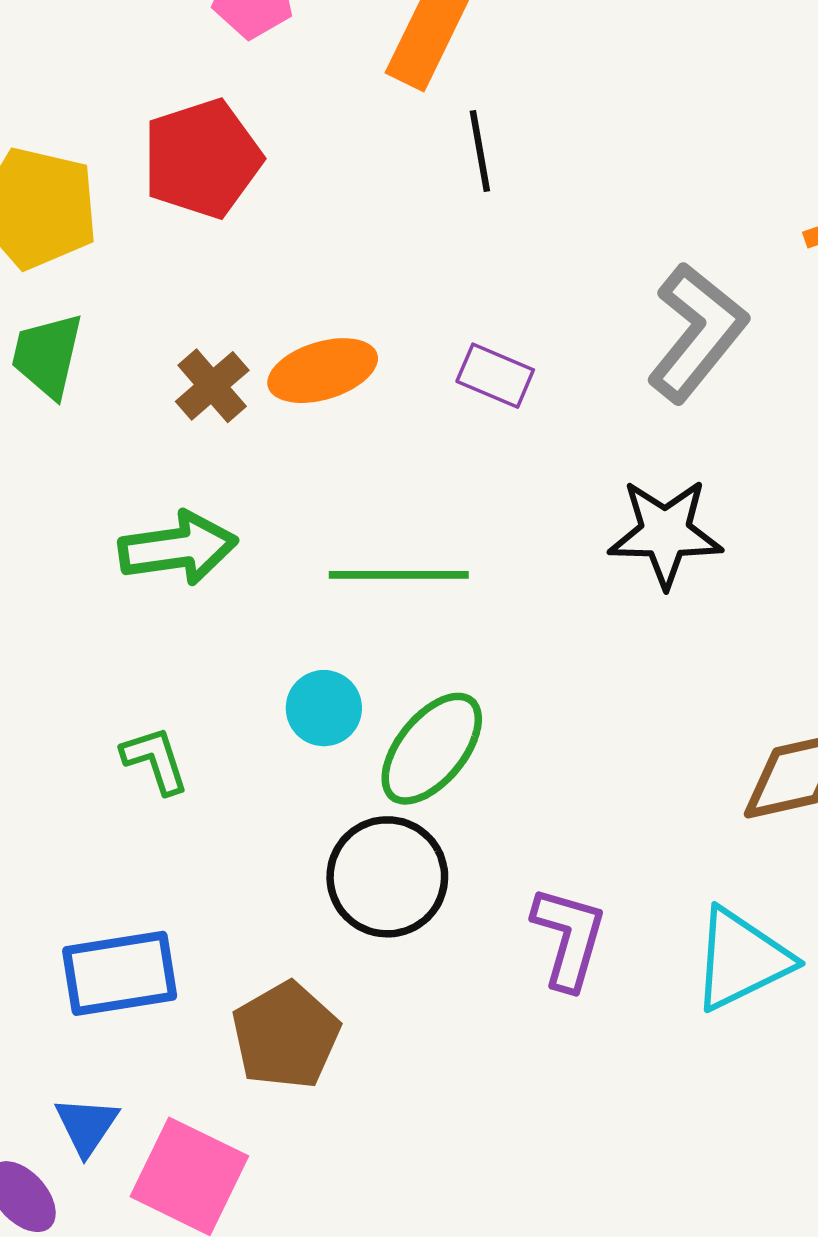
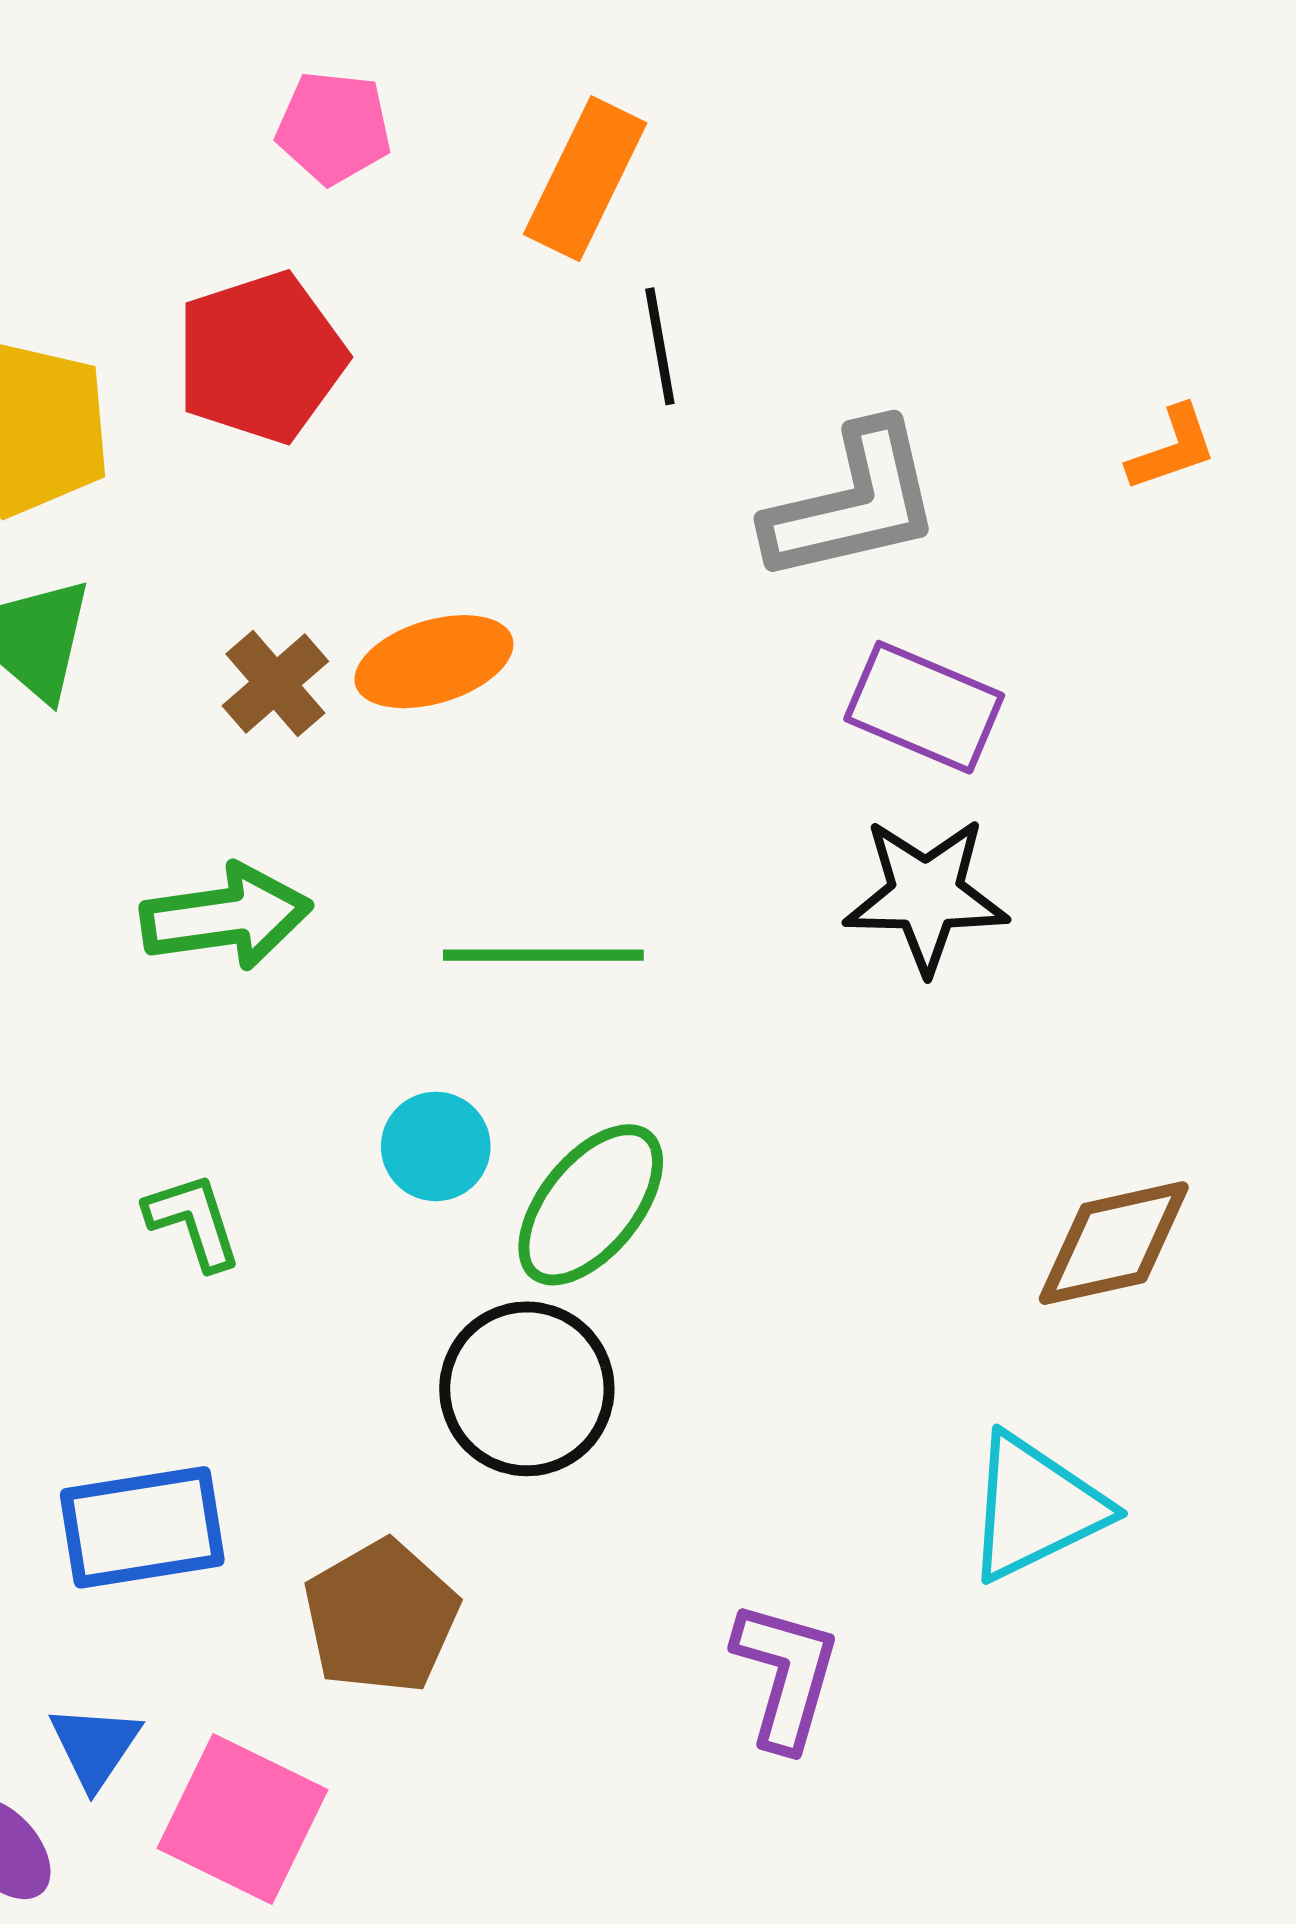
gray L-shape: (697, 332) -> (853, 503), moved, turned 38
purple rectangle: (495, 376) -> (924, 707), moved, size x1.4
purple L-shape: (569, 938) -> (786, 1675), moved

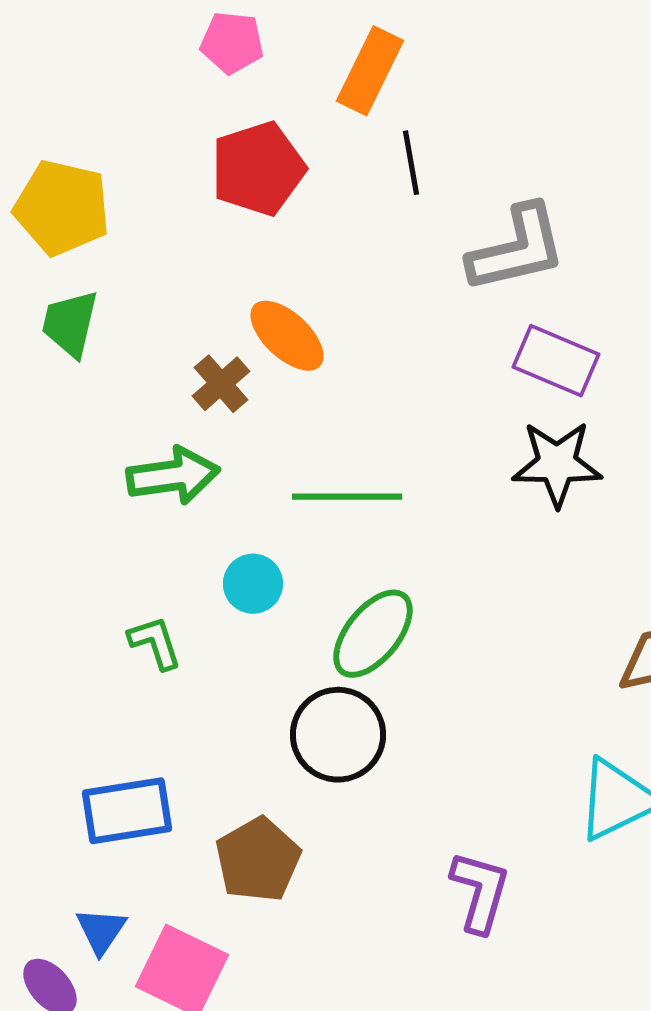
red pentagon: (261, 357) -> (258, 169), moved
orange ellipse: (434, 662) -> (287, 336), turned 60
brown cross: (275, 684) -> (221, 384), moved
cyan circle: (436, 1146) -> (253, 584), moved

